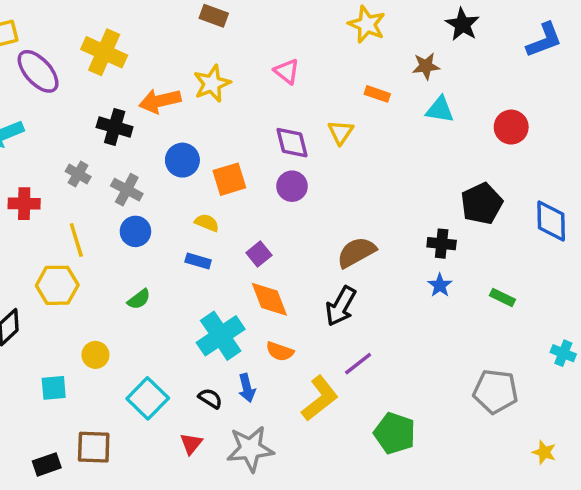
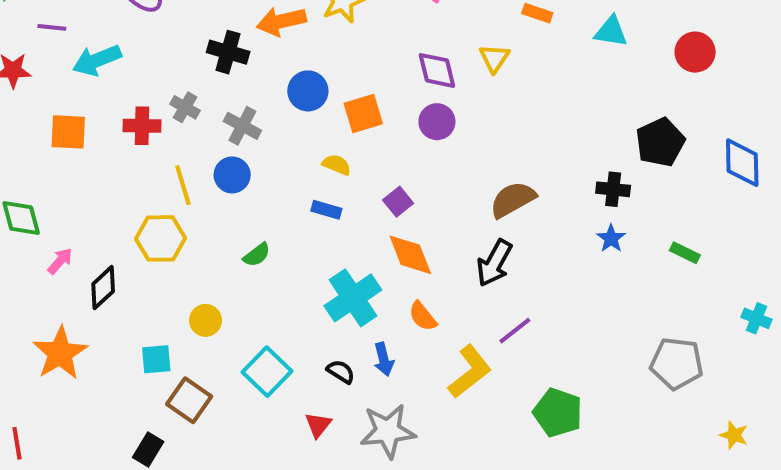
red cross: (24, 204) -> (142, 126), moved
blue circle: (135, 231) -> (232, 175), moved
orange semicircle: (280, 351) -> (423, 316), turned 32
brown square: (94, 447) -> (189, 400), moved, turned 33
black rectangle: (47, 464) -> (148, 449), turned -40

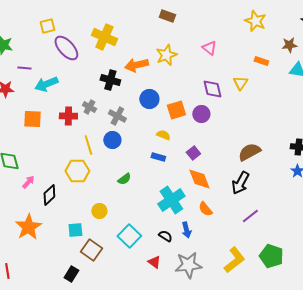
purple circle: (437, 122) -> (201, 114), moved
yellow L-shape: (470, 372) -> (234, 260), moved
red triangle: (318, 425) -> (154, 262), turned -32

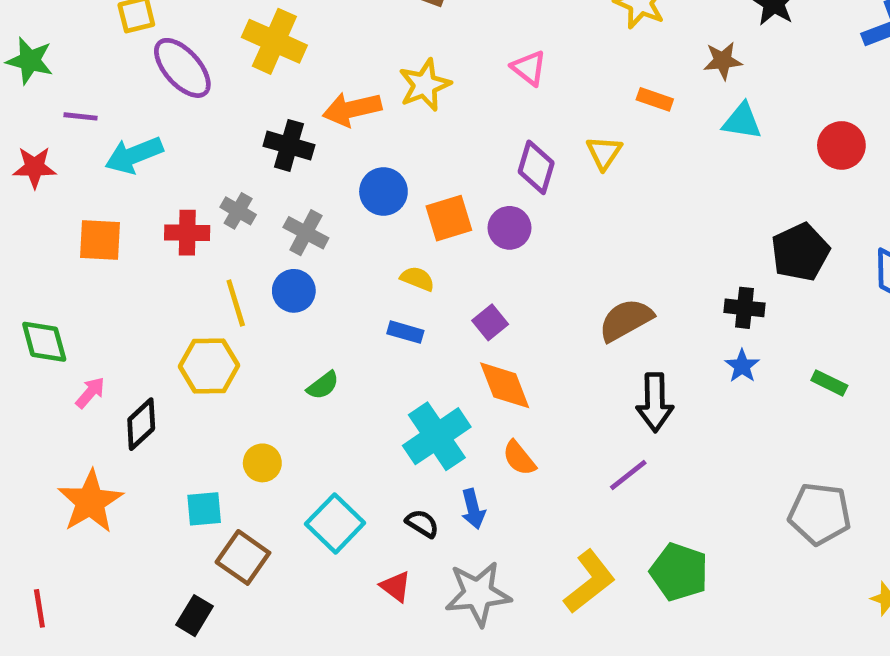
purple diamond: (212, 89) -> (536, 167), turned 30
black arrow: (240, 183) -> (655, 402), moved, turned -30

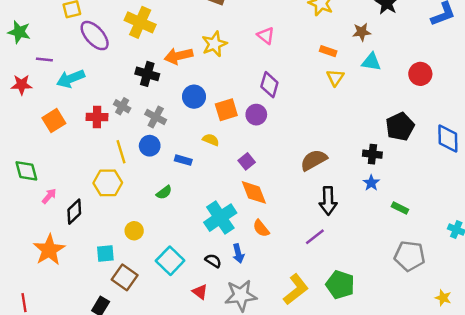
yellow triangle: (604, 153) -> (335, 77), moved
orange square: (100, 240) -> (54, 121), turned -35
blue rectangle: (405, 332) -> (183, 160), moved
green rectangle: (829, 383) -> (400, 208), moved

